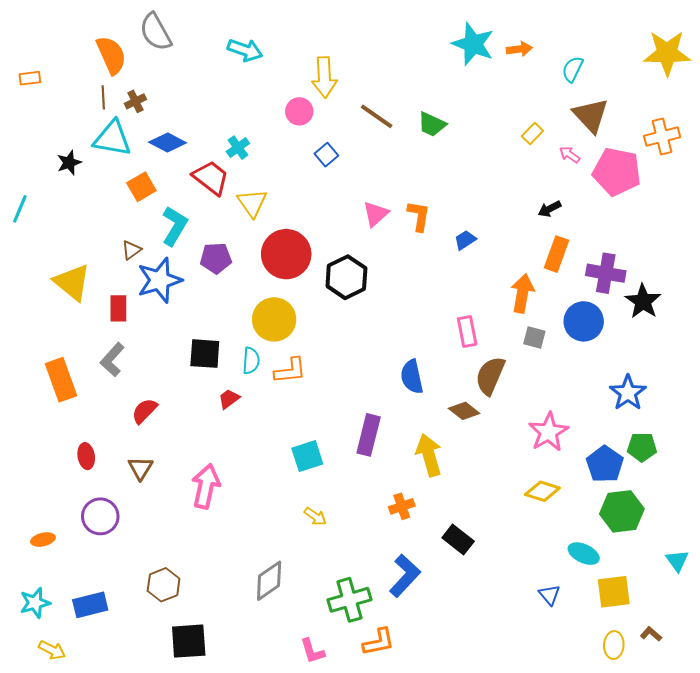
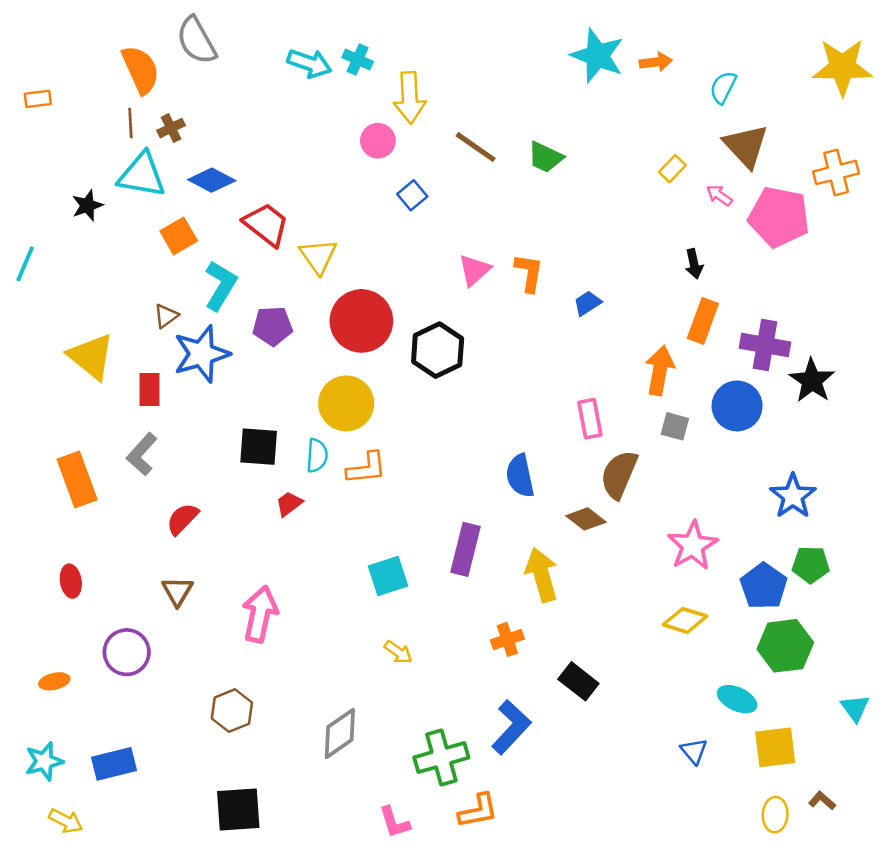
cyan cross: (238, 148) -> (358, 59), moved, turned -30
black arrow: (549, 209) -> (694, 264), turned -75
red ellipse: (86, 456) -> (71, 581), moved
brown hexagon: (164, 585) -> (232, 711), moved

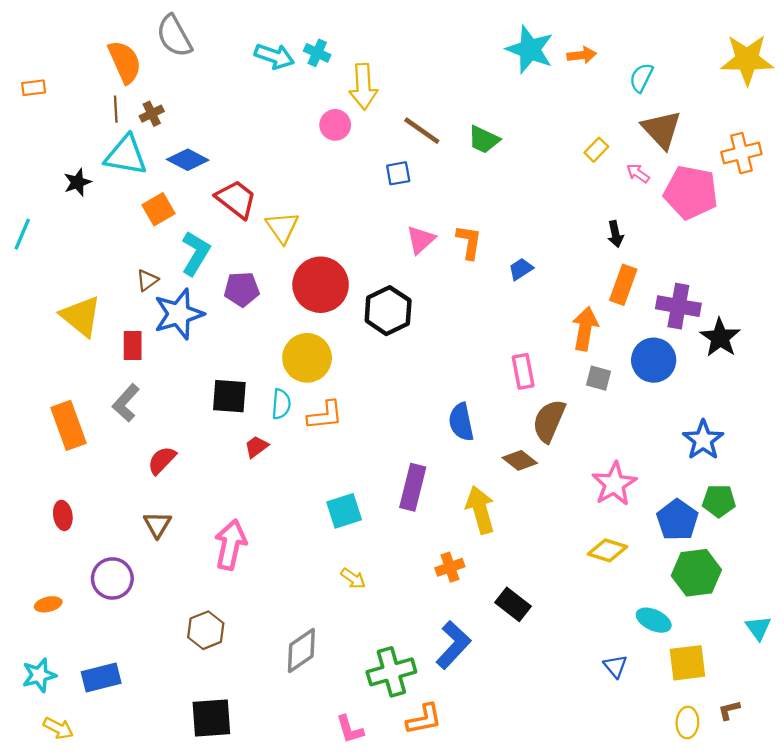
blue square: (412, 195) -> (398, 173), moved, turned 30
brown L-shape: (822, 801) -> (729, 710), turned -55

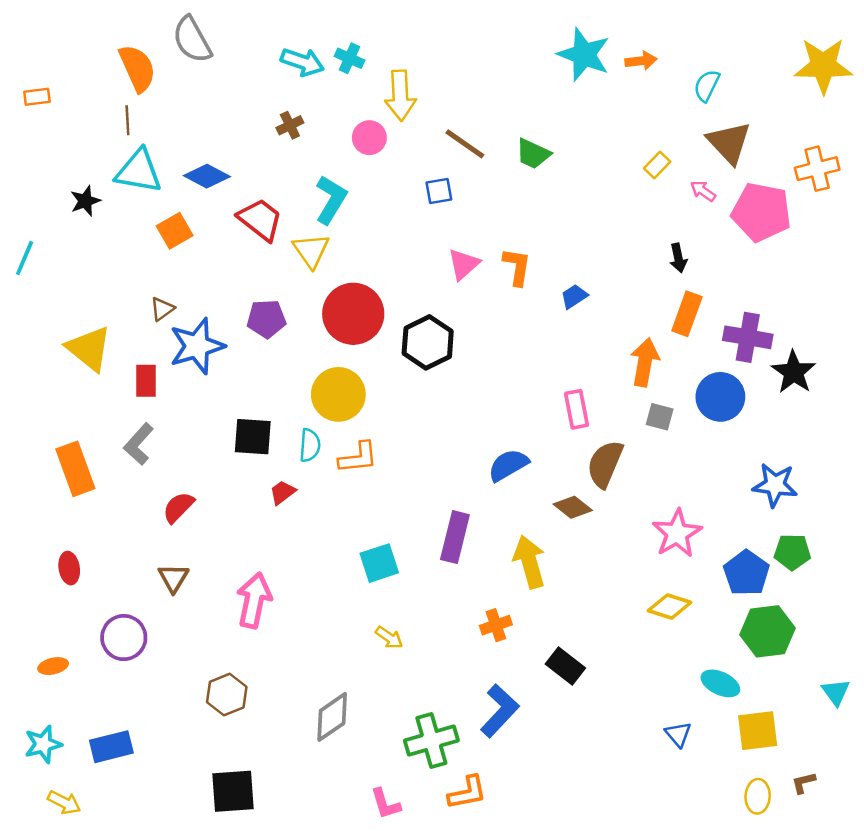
brown cross: (152, 114) -> (290, 125), moved
cyan L-shape: (196, 253) -> (331, 200), moved
blue semicircle: (461, 422) -> (508, 465), turned 72
blue star: (703, 440) -> (775, 485), turned -30

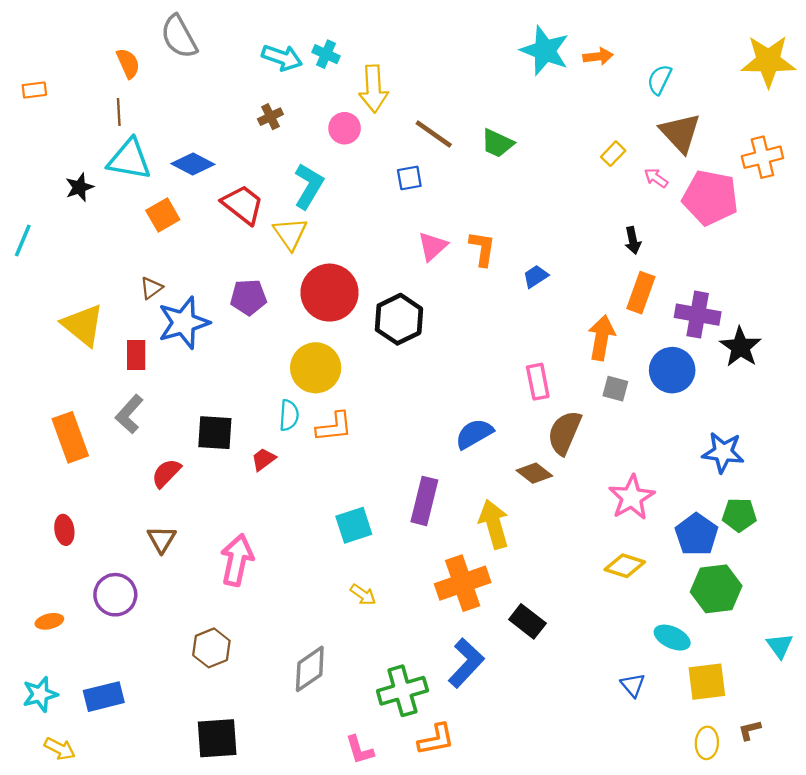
orange semicircle: (137, 68) -> (128, 63), size x0.7
black square: (253, 437) -> (215, 433), moved
orange cross: (496, 625) -> (463, 583), size x1.8

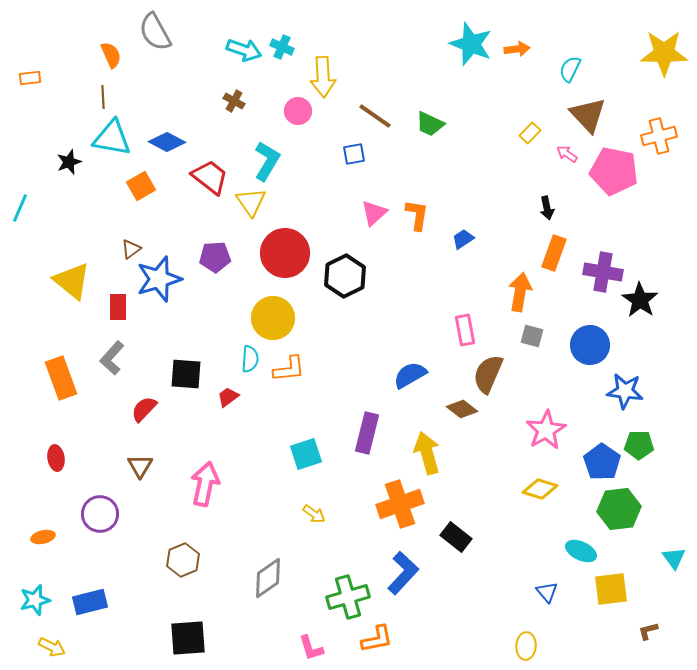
brown cross: (270, 117) -> (234, 101), turned -35
blue circle: (672, 370) -> (590, 345), moved
yellow ellipse: (707, 743) -> (526, 646), moved

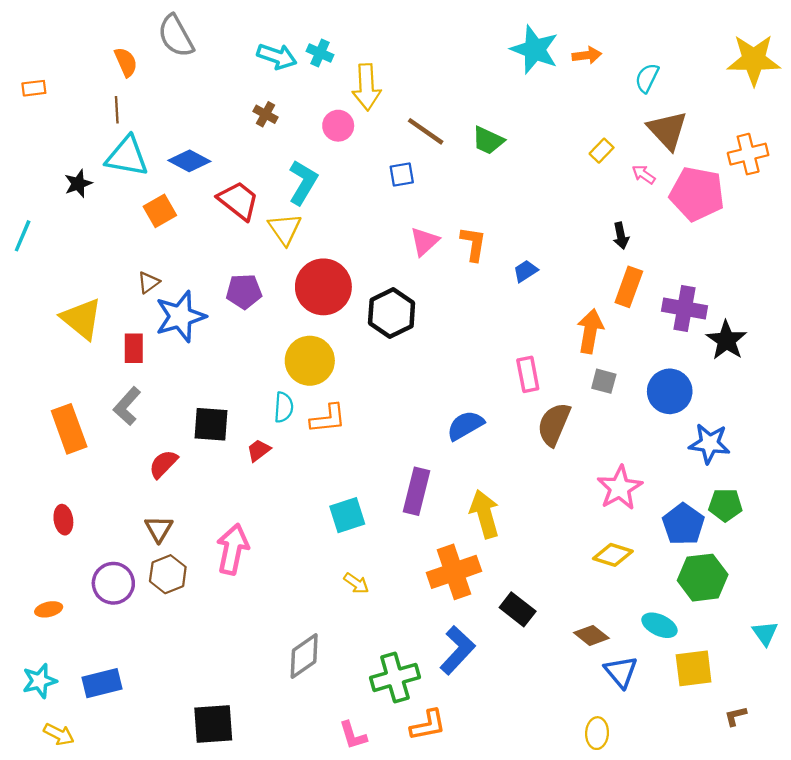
brown diamond: (462, 409) -> (591, 635), moved
brown hexagon: (183, 560) -> (168, 574), moved
blue triangle: (547, 592) -> (621, 672), size x1.4

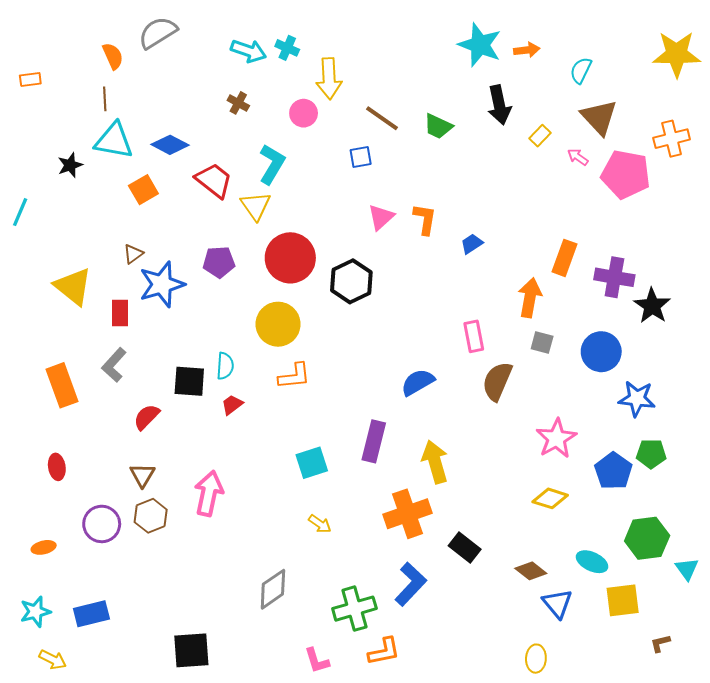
gray semicircle: (176, 36) -> (158, 33), turned 87
black arrow: (621, 236) -> (499, 105), moved, size x1.6
cyan semicircle: (284, 407) -> (225, 366), moved
green hexagon: (703, 578) -> (647, 538), moved

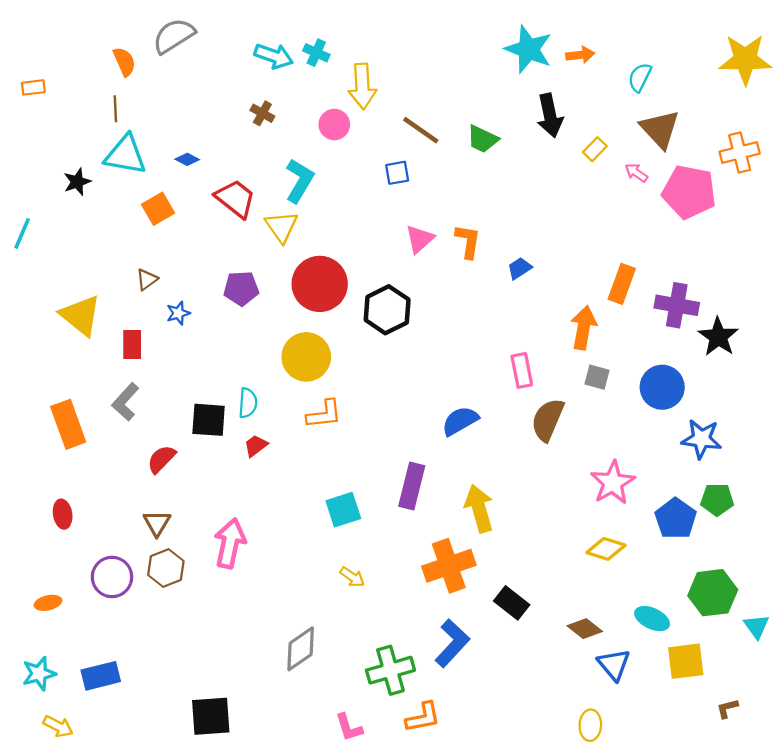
blue diamond: (170, 145) -> (187, 159), size x0.6
blue star: (162, 284) -> (178, 313), size x0.5

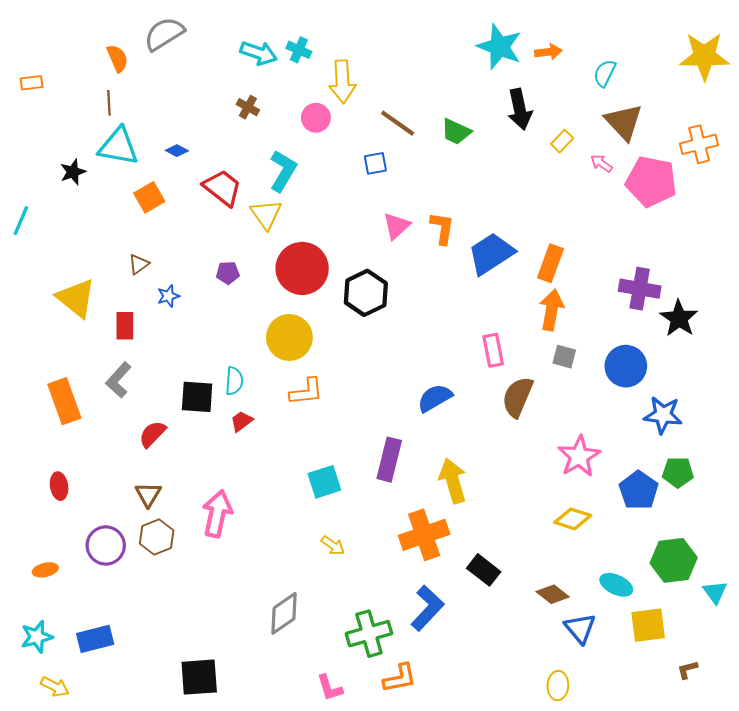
blue trapezoid: (520, 268) -> (491, 254), size x2.0
orange rectangle: (622, 284) -> (550, 263), moved
purple pentagon: (241, 288) -> (228, 273), size x0.7

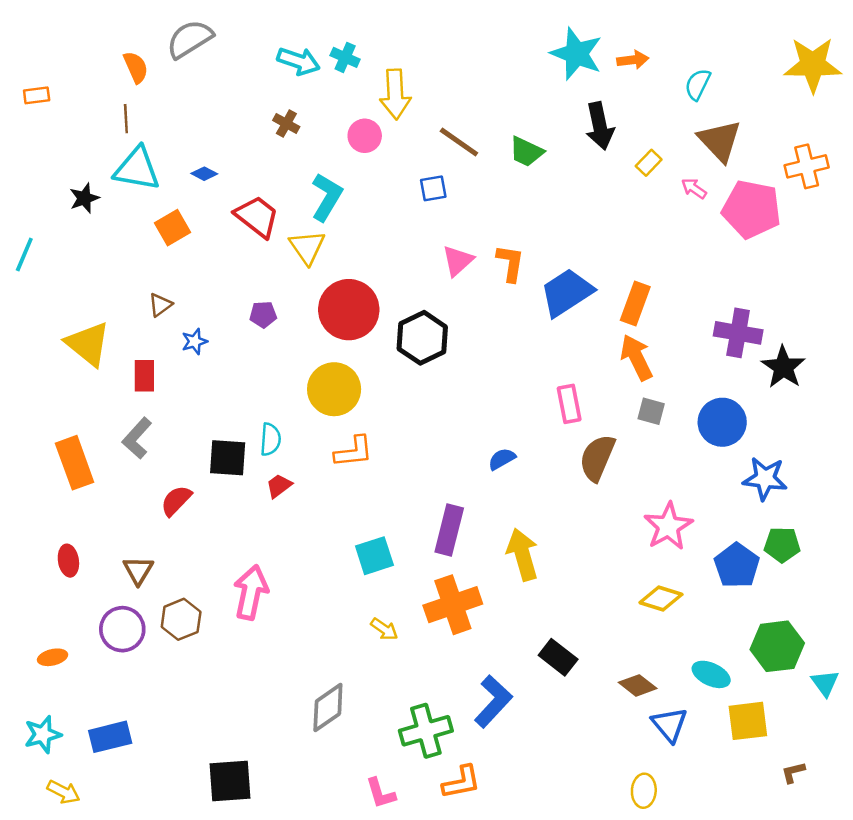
orange arrow: (552, 310) -> (636, 357), turned -36
blue semicircle: (435, 398) -> (502, 459), size x0.7
brown triangle: (148, 495) -> (138, 570), moved
orange cross: (424, 535) -> (453, 605), moved

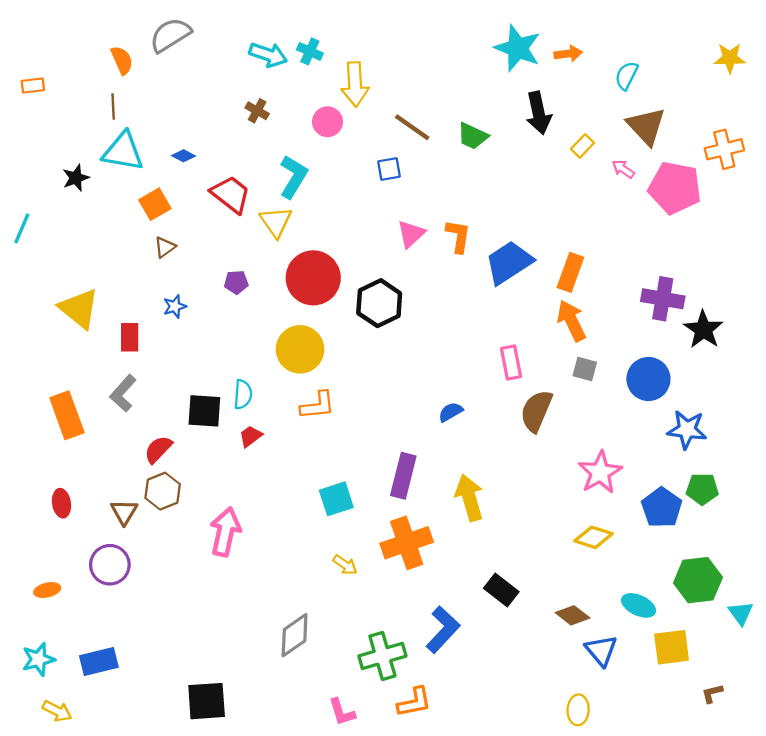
yellow star: (813, 65) -> (730, 58), size x0.6
brown triangle: (160, 305) -> (165, 247), moved
brown hexagon: (181, 619) -> (163, 491), moved

